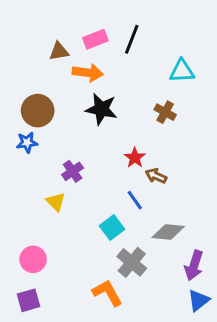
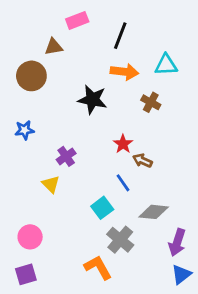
pink rectangle: (95, 39) -> (77, 20), moved
orange arrow: (88, 73) -> (124, 72), moved
brown circle: (38, 111) -> (31, 76), moved

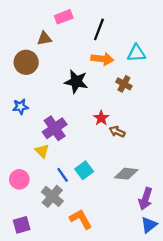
purple cross: (66, 156) -> (55, 128), size x1.5
blue line: (123, 183) -> (63, 175), moved
pink circle: (30, 237) -> (19, 179), moved
gray cross: (120, 240) -> (52, 196), moved

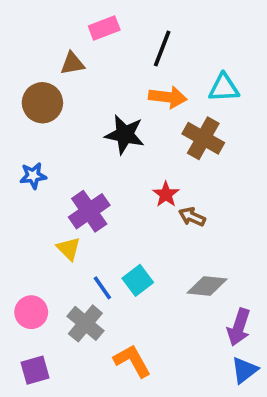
brown cross: (124, 84) -> (203, 138), size x1.5
pink circle: (19, 179) -> (31, 312), moved

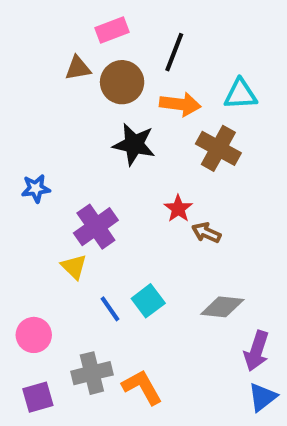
brown circle: (42, 103) -> (122, 82), moved
gray cross: (85, 323) -> (92, 373), moved, turned 36

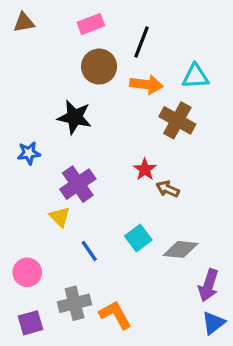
brown triangle: (78, 68) -> (24, 22), moved
black star: (134, 144) -> (75, 117), moved
cyan square: (148, 301) -> (138, 238), moved

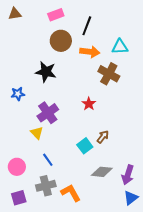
brown arrow: (168, 189) -> (103, 137), moved, turned 104
gray diamond: (181, 249) -> (102, 172), moved
blue line: (89, 251) -> (48, 160), moved

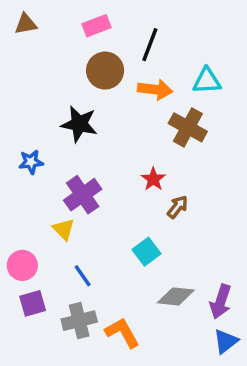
brown arrow: (103, 137) -> (177, 207), moved
pink circle: (17, 167) -> (22, 265), moved
purple square: (19, 198) -> (33, 303), moved

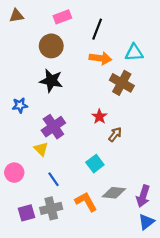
brown circle: (105, 71) -> (51, 46), moved
purple square: (33, 303) -> (27, 213), moved
orange L-shape: (122, 333) -> (86, 202), moved

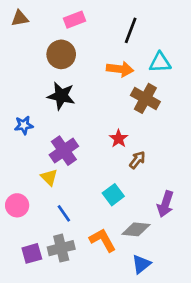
black line: (97, 29) -> (131, 30), moved
purple arrow: (143, 196) -> (165, 204), moved
blue triangle: (146, 222) -> (141, 264), moved

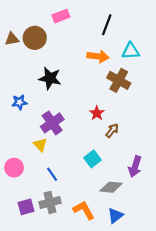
brown triangle: (20, 18) -> (12, 39), moved
brown circle: (61, 54) -> (35, 38), moved
orange L-shape: (103, 240) -> (84, 210), moved

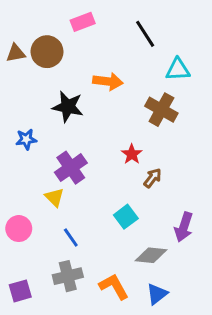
black line: (107, 25) -> (145, 34), turned -54
orange arrow: (98, 56) -> (108, 81), moved
purple square: (26, 207) -> (20, 291), moved

